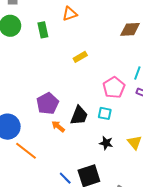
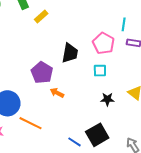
yellow rectangle: (80, 57) -> (41, 17), moved
black trapezoid: (79, 115) -> (70, 53), moved

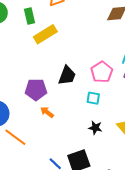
yellow rectangle: (41, 17) -> (45, 34), size x1.6
purple pentagon: (42, 73) -> (36, 90), turned 30

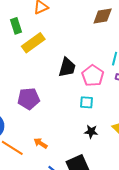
black trapezoid: (67, 75) -> (67, 67), moved
orange arrow: (47, 112) -> (40, 143), moved

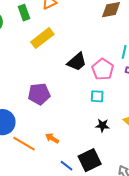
green rectangle: (16, 26) -> (24, 13), moved
black trapezoid: (67, 67) -> (77, 62), turned 35

